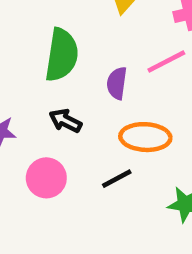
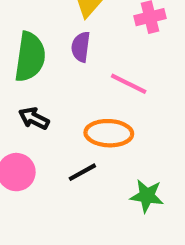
pink line: (166, 62) -> (129, 84), moved, turned 54
purple semicircle: (117, 83) -> (81, 47), moved

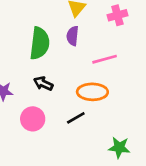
pink line: (129, 84) -> (105, 59), turned -40
green star: (147, 196) -> (119, 147), moved

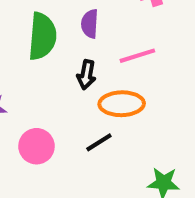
black arrow: (43, 83) -> (86, 75), moved, turned -102

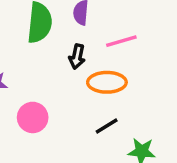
black line: (99, 142) -> (107, 126), moved

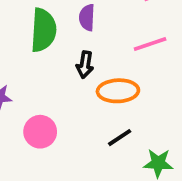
pink line: (121, 41) -> (150, 44), moved

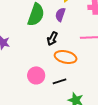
pink circle: (40, 132) -> (36, 75), moved

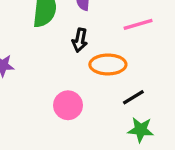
black line: (60, 81) -> (133, 97), moved

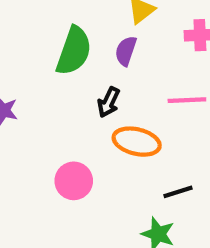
black line: (133, 97) -> (178, 192), moved

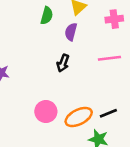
green semicircle: (74, 51) -> (47, 16), moved, size x0.6
orange ellipse: (137, 142) -> (79, 117), moved, turned -36

